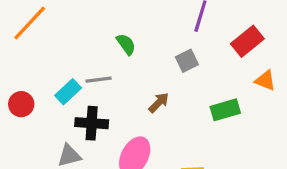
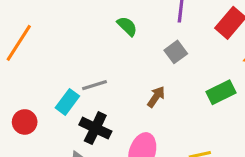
green semicircle: (126, 44) -> (127, 26), moved
black cross: (92, 123) -> (95, 128), turned 32

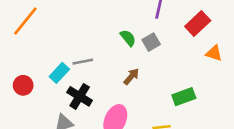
green semicircle: (127, 26) -> (128, 38), moved
green rectangle: (221, 92) -> (184, 97), moved

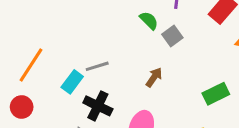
orange line: (25, 21) -> (31, 65), moved
green semicircle: (128, 38) -> (149, 20), moved
red circle: (23, 85) -> (22, 107), moved

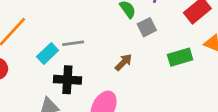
green rectangle: (216, 94) -> (180, 57), moved
black cross: (98, 106) -> (67, 80), turned -32

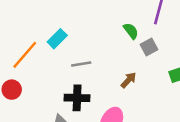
cyan rectangle: (48, 54) -> (57, 39), moved

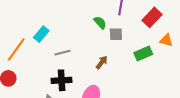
gray square: (149, 47) -> (116, 34), turned 32

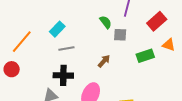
cyan rectangle: (41, 34) -> (57, 29), moved

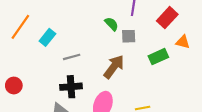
cyan rectangle: (57, 29) -> (47, 37), moved
orange line: (22, 42) -> (20, 27), moved
brown arrow: (104, 61) -> (114, 67), size x1.6

